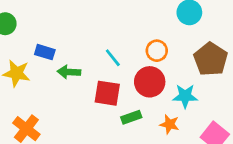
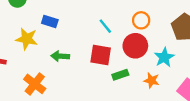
green arrow: (69, 72) -> (60, 56), moved
cyan star: (185, 96) -> (164, 57), turned -30

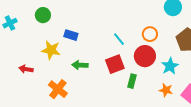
red square: (101, 55) -> (115, 64), turned -30
green rectangle: (120, 75) -> (132, 81), turned -56
orange star: (152, 80) -> (166, 90), moved

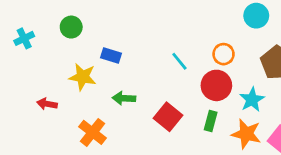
red square: (115, 64) -> (168, 117), moved, turned -30
green rectangle: (132, 81) -> (211, 121), moved
orange star: (166, 90) -> (246, 134), size x1.5

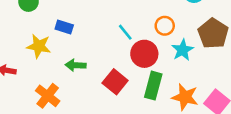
red circle: (216, 85) -> (144, 54), moved
cyan star: (252, 100) -> (183, 50), moved
green rectangle: (211, 121) -> (153, 86), size x1.5

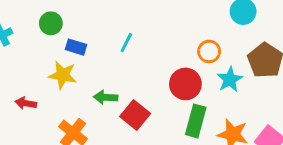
blue rectangle: (64, 27) -> (76, 47), moved
cyan line: (125, 32) -> (126, 43), moved, turned 66
red square: (115, 82) -> (135, 115), moved

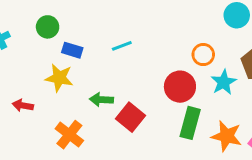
cyan line: (126, 43) -> (122, 46), turned 42

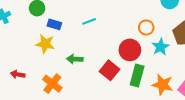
red arrow: (23, 105) -> (18, 74), moved
red square: (130, 117) -> (109, 70), moved

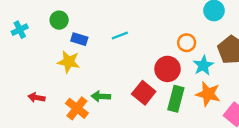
green arrow: (75, 59) -> (101, 96), moved
orange star: (163, 85) -> (208, 94), moved

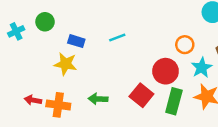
green circle: (59, 20) -> (45, 22), moved
orange cross: (77, 108) -> (58, 105), moved, turned -30

